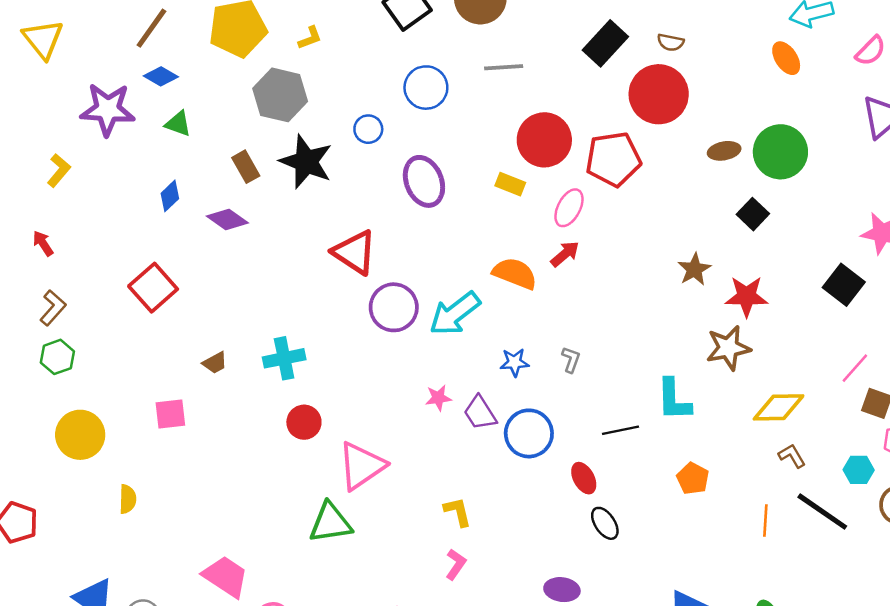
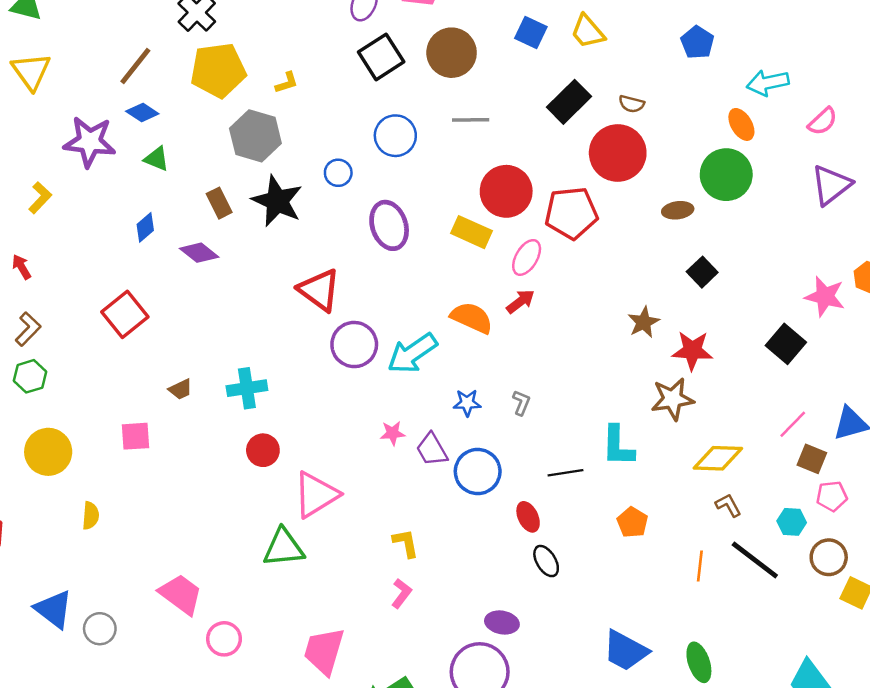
green circle: (780, 152) -> (726, 175), moved
yellow rectangle: (510, 184) -> (472, 232), size x1.4

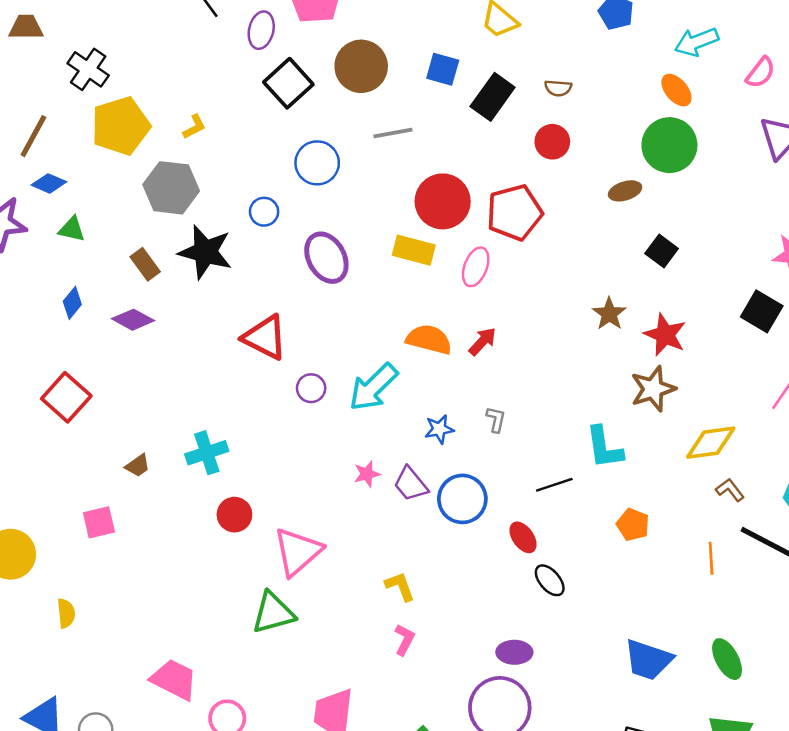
blue square: (531, 32) -> (443, 69), moved
red circle: (618, 153) -> (552, 142), size x0.6
red arrow: (521, 301) -> (482, 341), moved
purple circle: (354, 345) -> (311, 388), size x0.6
red star: (692, 351) -> (665, 335), turned 30

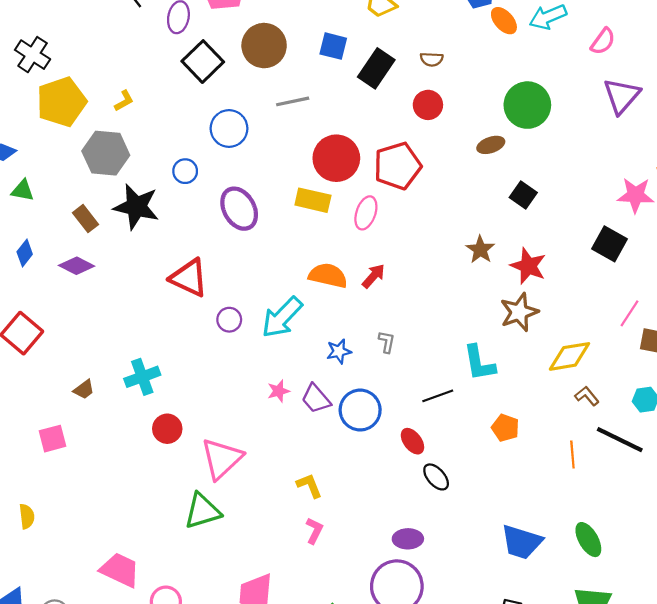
orange ellipse: (676, 90) -> (504, 21), moved

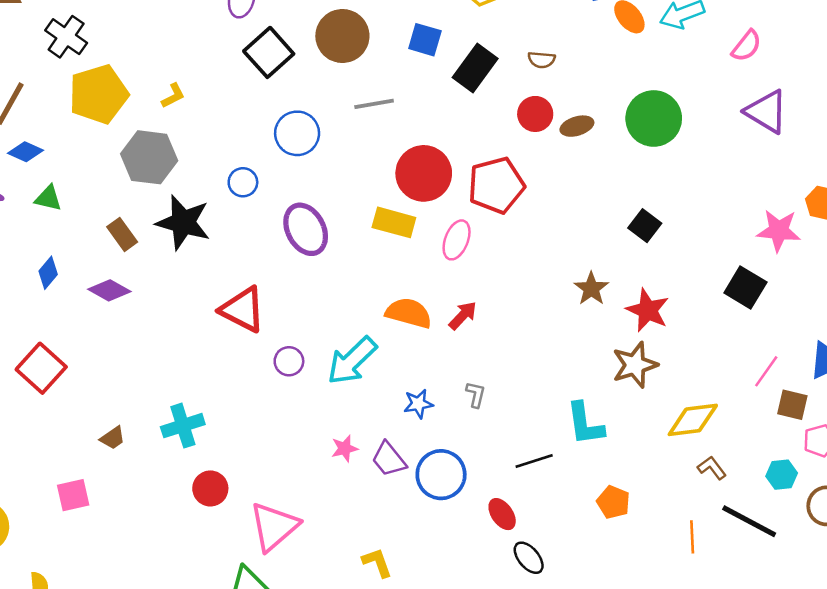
purple triangle: (622, 96) -> (766, 112), turned -42
brown ellipse: (491, 145) -> (577, 126), moved

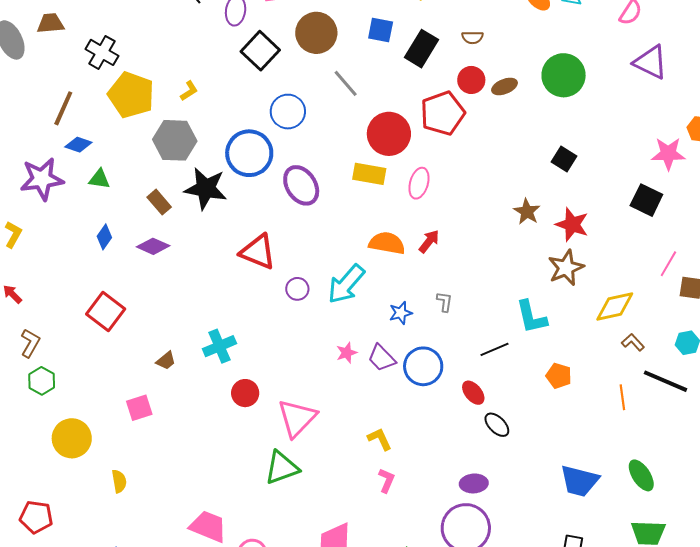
yellow pentagon: (99, 94) -> (131, 95), turned -30
gray line: (374, 104) -> (346, 83), turned 64
blue circle: (243, 182) -> (249, 153), size x2.0
red pentagon: (496, 185) -> (443, 113), moved

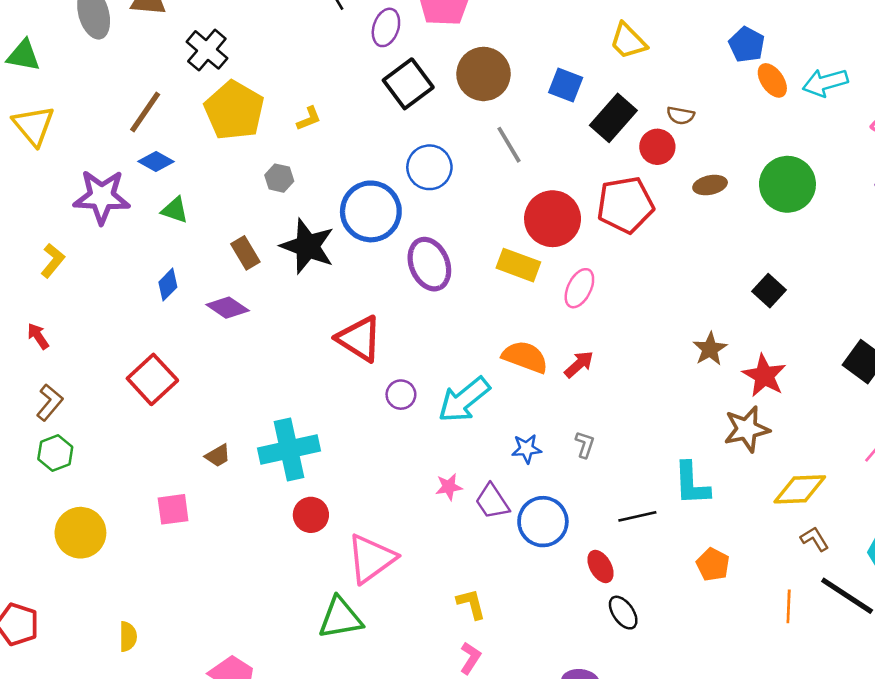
red circle: (471, 80) -> (657, 147), moved
gray hexagon: (175, 140) -> (279, 178), size x0.5
cyan cross: (219, 346) -> (289, 449), size x1.4
yellow semicircle: (119, 481) -> (128, 637), moved

